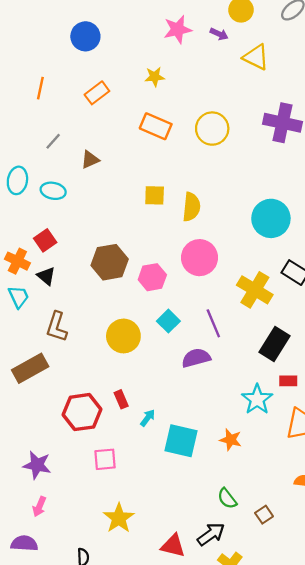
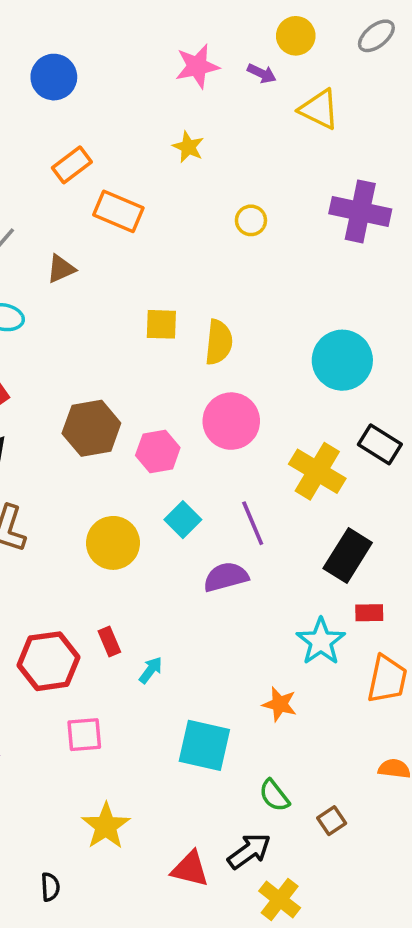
yellow star: (155, 77) -> (188, 147), moved, turned 30
orange rectangle: (156, 126) -> (118, 211), moved
yellow circle: (212, 129) -> (251, 220), size x0.6
cyan square: (181, 441) -> (204, 745), moved

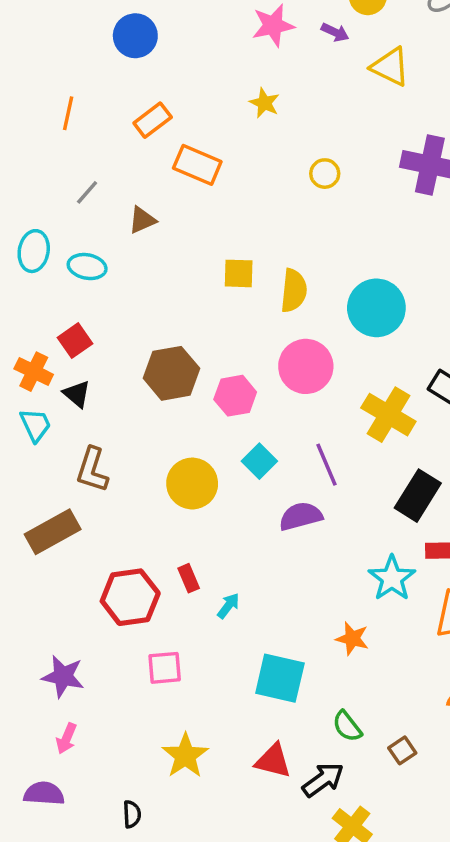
cyan circle: (342, 360) -> (376, 308), moved
red triangle: (190, 869) -> (273, 761), moved

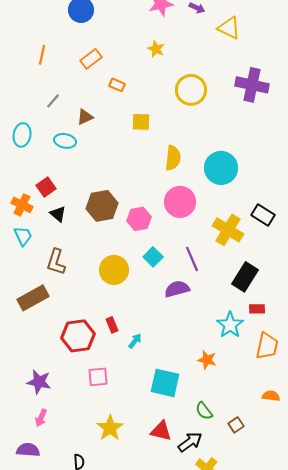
orange rectangle: (197, 165) -> (117, 85), size x0.6
yellow circle: (325, 174) -> (191, 90), size x1.8
cyan ellipse: (87, 267) -> (65, 141), moved
yellow square: (239, 273) -> (141, 122), moved
black triangle: (77, 394) -> (58, 214), moved

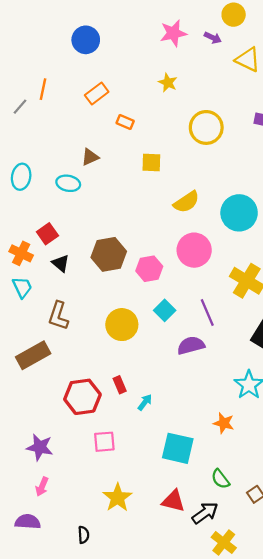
gray line: (53, 101) -> (20, 107), moved
yellow semicircle: (173, 158) -> (186, 202), turned 50

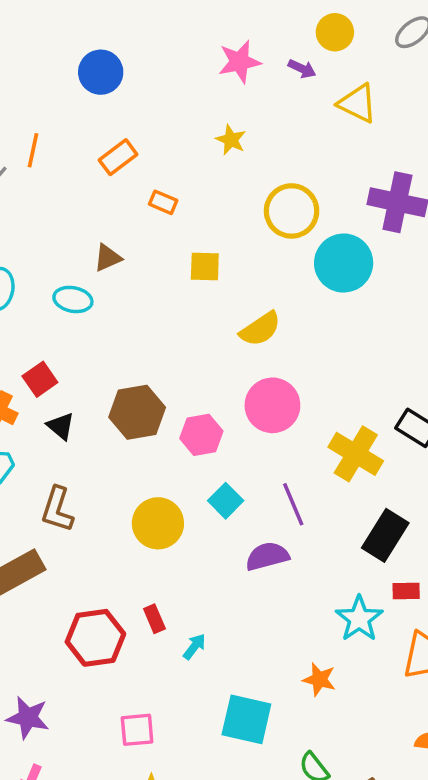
cyan circle: (239, 213) -> (344, 263), moved
pink square: (104, 442) -> (137, 730), moved

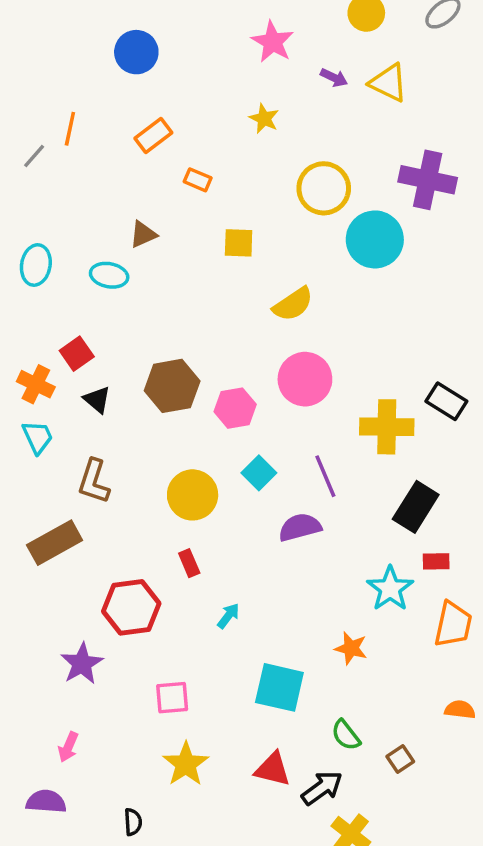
pink star: (239, 62) -> (273, 42), turned -30
purple arrow: (302, 69) -> (334, 78), moved
yellow cross: (356, 454) -> (387, 427), turned -30
red rectangle: (154, 619) -> (189, 563), moved
purple star: (28, 718) -> (82, 664), moved, turned 30

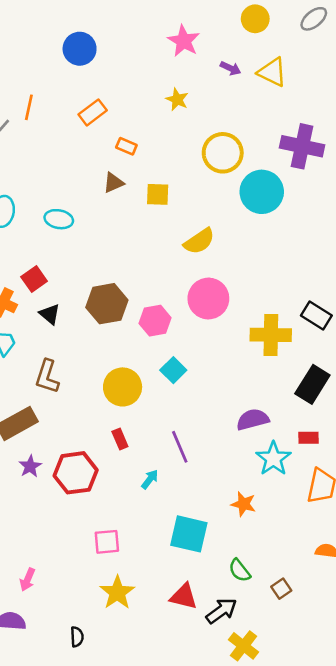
brown triangle: (143, 234) -> (113, 183), moved
purple line: (325, 476) -> (180, 447), moved
black rectangle: (416, 507) -> (312, 384), moved
purple semicircle: (300, 527) -> (253, 420), moved
purple star: (82, 664) -> (30, 466), moved, size x0.7

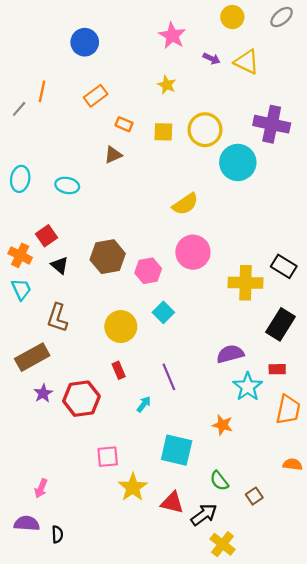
yellow square: (158, 194) -> (163, 132), moved
yellow star: (117, 593) -> (133, 487), moved
black semicircle: (77, 637) -> (57, 534), moved

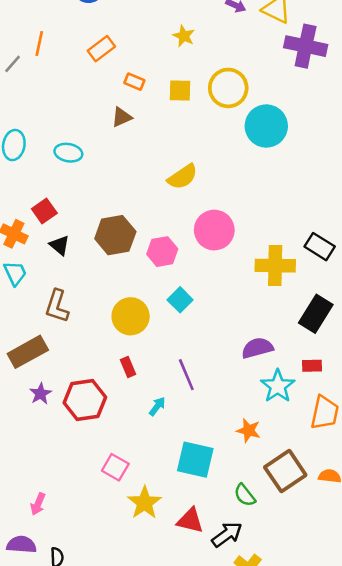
purple cross: (272, 124) -> (306, 46), moved
yellow semicircle: (185, 204) -> (183, 177), moved
pink square: (108, 457) -> (115, 467), turned 35
brown square: (254, 496) -> (285, 471), moved, size x2.0

